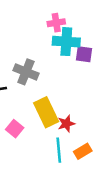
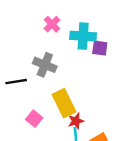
pink cross: (56, 23) -> (52, 24), moved, turned -35
red star: (66, 124) -> (76, 121), moved

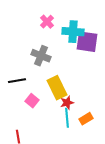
purple square: (100, 48) -> (87, 42), size x1.6
black line: (16, 82) -> (17, 81), moved

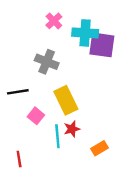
red star: (67, 103) -> (72, 129), moved
cyan line: (67, 118) -> (57, 136), moved
orange rectangle: (86, 119) -> (99, 148), moved

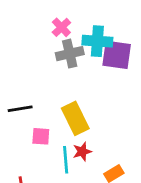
gray cross: (47, 62) -> (70, 54), moved, turned -35
pink square: (36, 116) -> (41, 136), turned -35

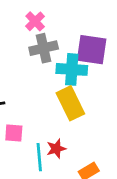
cyan cross: (97, 41) -> (72, 69), moved
yellow rectangle: (75, 118) -> (70, 103), moved

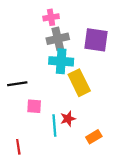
pink cross: (35, 21) -> (51, 17), turned 35
cyan cross: (72, 69) -> (61, 61), moved

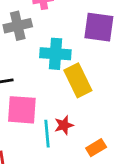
gray cross: (58, 39) -> (18, 26), moved
pink square: (34, 106) -> (22, 110), size x1.6

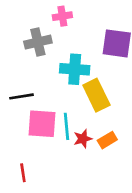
cyan line: (47, 134) -> (66, 126), moved
orange rectangle: (96, 148) -> (107, 140), moved

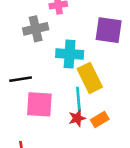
cyan line: (66, 126) -> (78, 99), moved

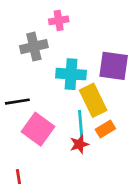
purple square: (109, 30) -> (114, 66), moved
pink square: (39, 104) -> (38, 129), turned 32
orange rectangle: (100, 119) -> (105, 129), moved

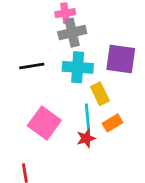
gray cross: (34, 47) -> (72, 33), moved
yellow rectangle: (93, 100) -> (100, 94), size x0.7
black line: (17, 102) -> (32, 66), moved

